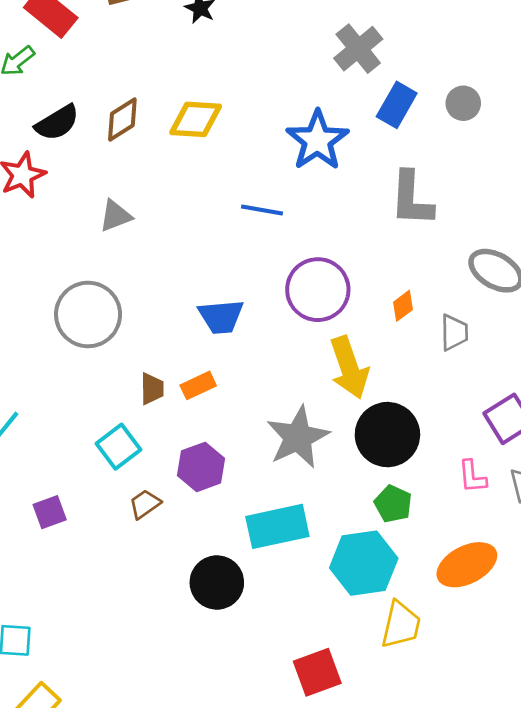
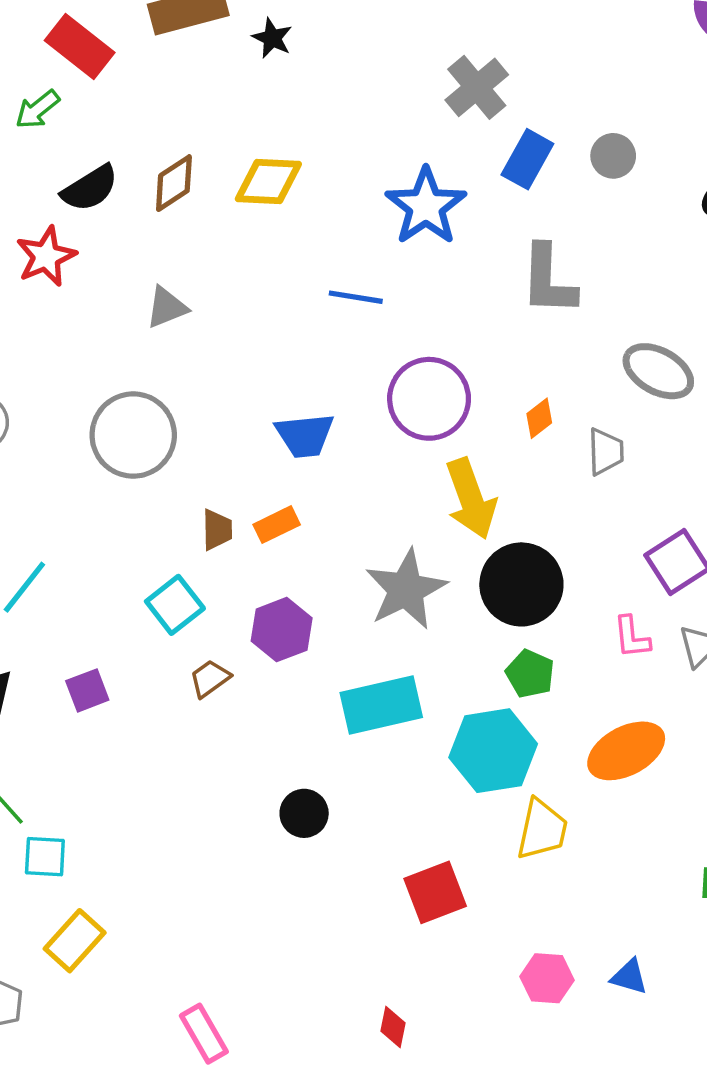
black circle: (217, 583) -> (304, 813), moved, size x0.7

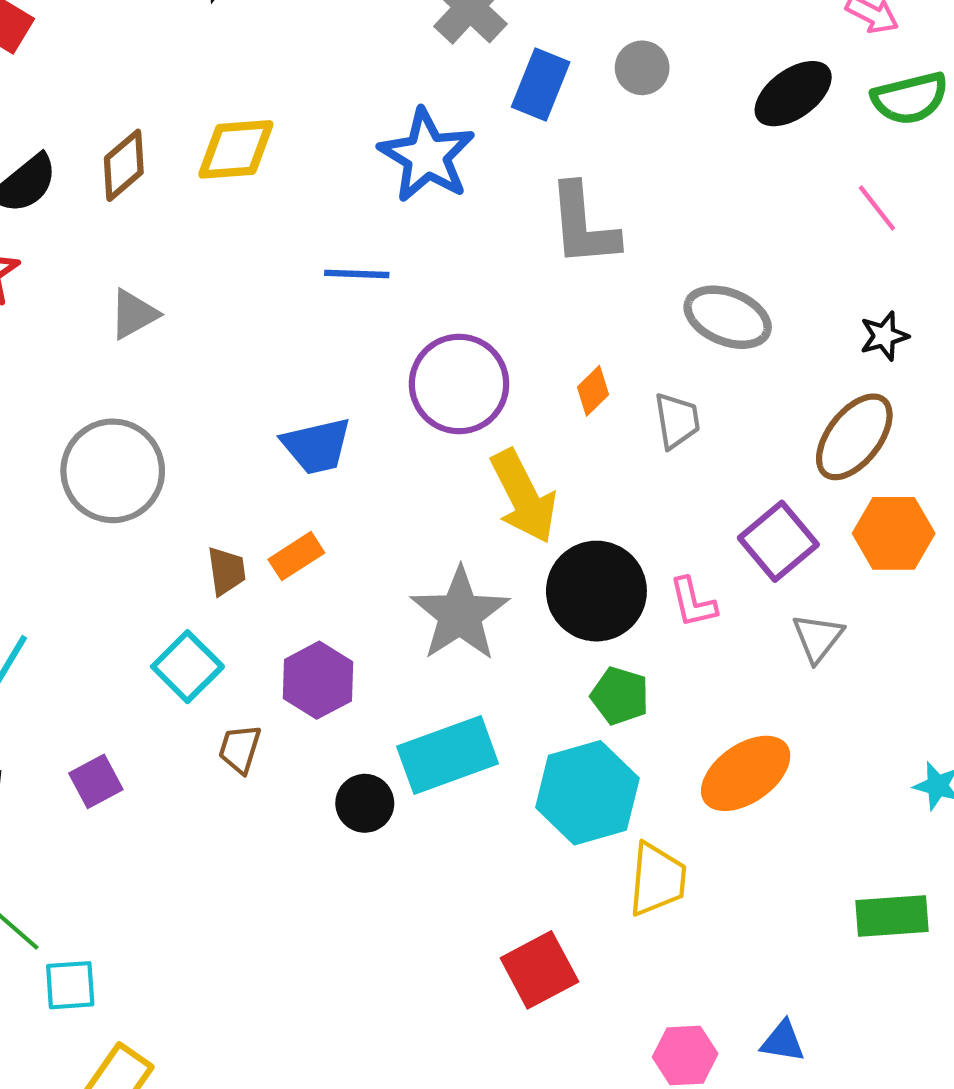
pink L-shape: (632, 637) -> (693, 602), moved
brown trapezoid: (210, 678) -> (240, 749), turned -30
black circle: (304, 813) -> (365, 803), moved

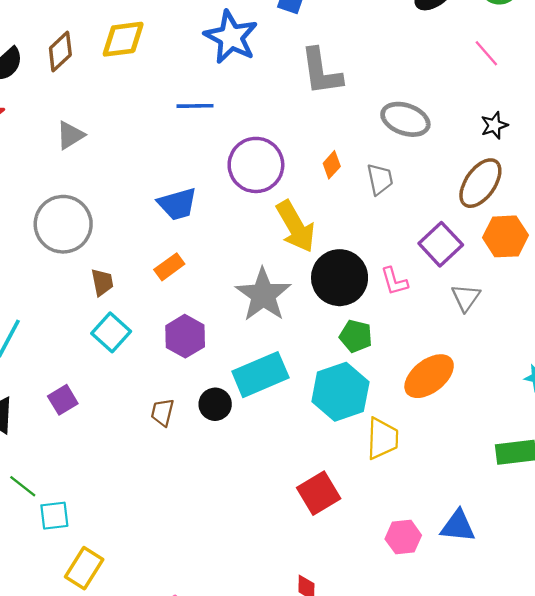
brown trapezoid: (226, 571) -> (102, 282), moved
brown trapezoid: (240, 749) -> (162, 412), moved
blue triangle: (783, 1041) -> (458, 526), size x1.4

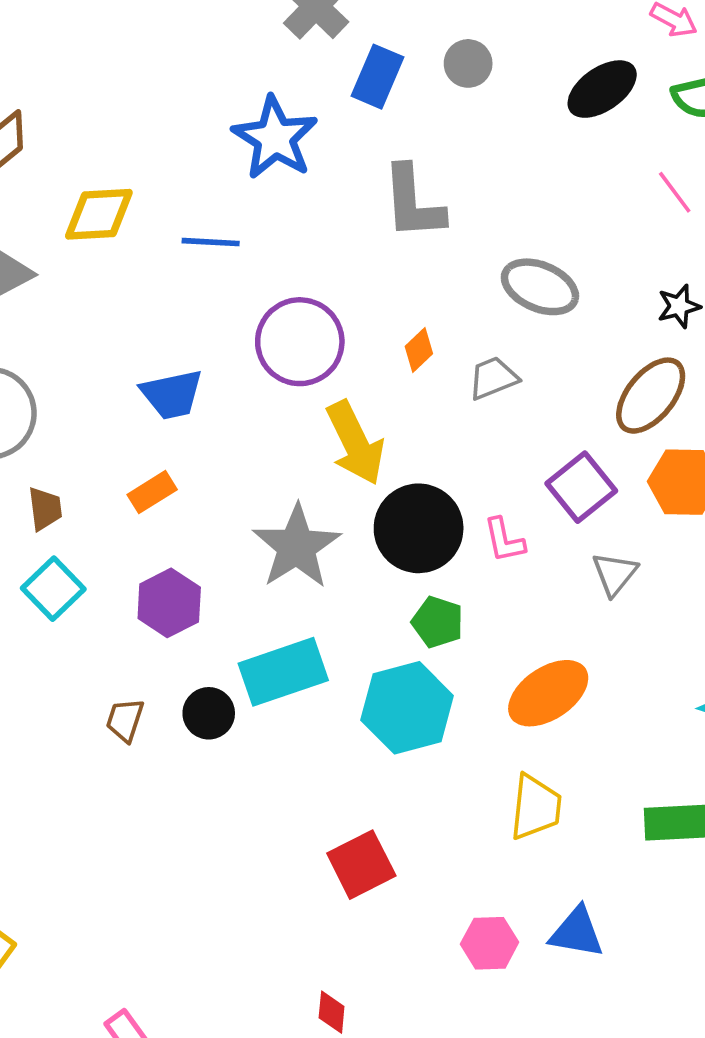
yellow diamond: (123, 39) -> (99, 214), moved
gray trapezoid: (380, 179) -> (493, 378), turned -104
yellow trapezoid: (382, 438) -> (536, 807), moved

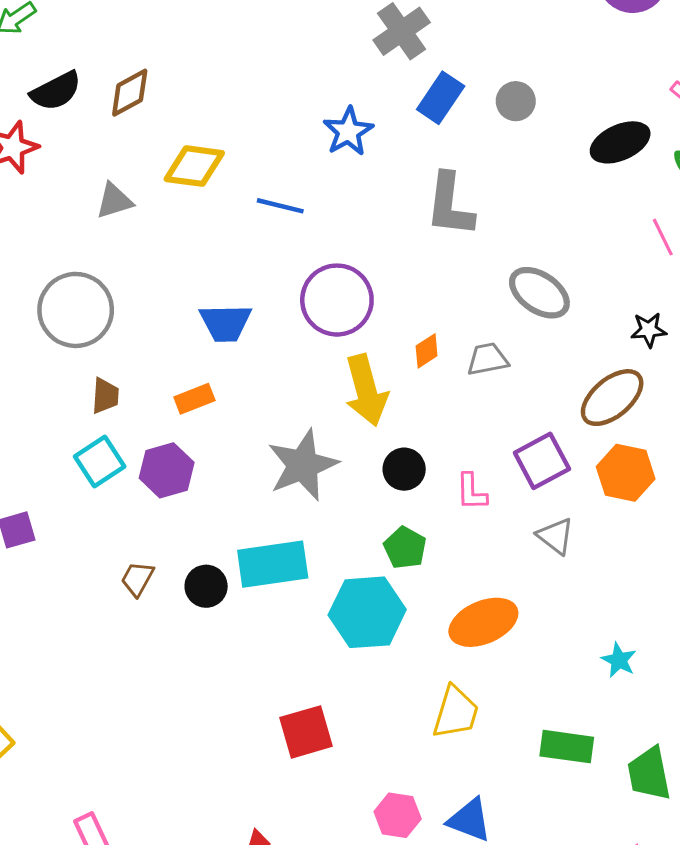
blue star: (275, 138) -> (348, 131), size x0.7
orange diamond: (419, 350) -> (427, 351), moved
black circle: (419, 528) -> (404, 469), size x0.6
gray triangle: (615, 574) -> (556, 536), turned -42
purple hexagon: (169, 603) -> (167, 470), moved

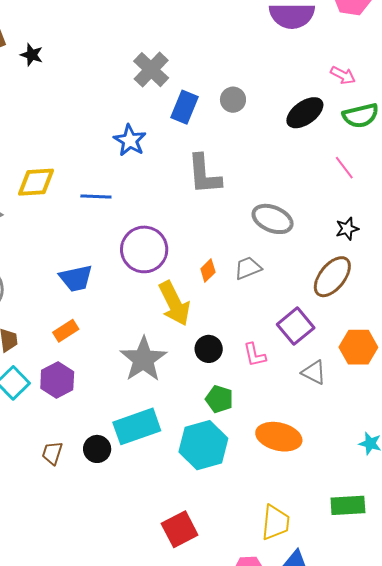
orange hexagon: (626, 473) -> (358, 347), moved
orange ellipse: (483, 622) -> (279, 437), turned 48
yellow trapezoid: (456, 712) -> (275, 523), moved

